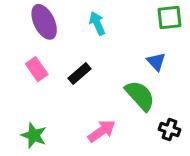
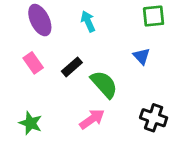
green semicircle: (140, 96) -> (104, 84), moved
black cross: (169, 130) -> (154, 118), size x1.4

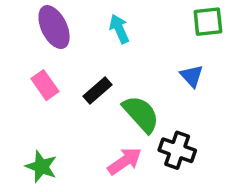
black cross: (154, 118) -> (177, 150), moved

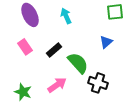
blue triangle: (192, 76) -> (106, 42), turned 32
pink arrow: (125, 161) -> (57, 85), moved

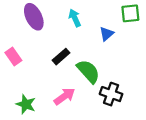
blue triangle: (106, 42) -> (107, 34), moved
pink rectangle: (25, 47) -> (13, 57), moved

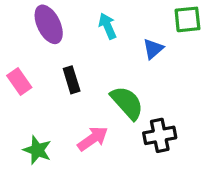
black rectangle: (61, 57) -> (72, 80), moved, turned -66
black cross: (111, 94) -> (160, 135), turned -30

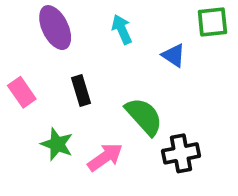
blue triangle: (153, 49) -> (174, 55), turned -45
green star: (37, 150) -> (57, 144), moved

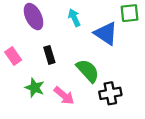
blue triangle: (174, 55) -> (106, 33), size x1.6
pink arrow: (105, 157) -> (64, 96), turned 75

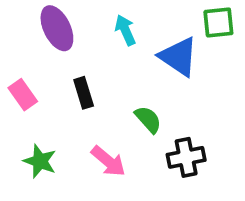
green semicircle: (88, 71) -> (148, 119), size x0.7
green star: (35, 88) -> (40, 161), moved

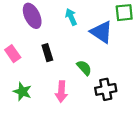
pink arrow: (108, 161) -> (61, 92), turned 54

